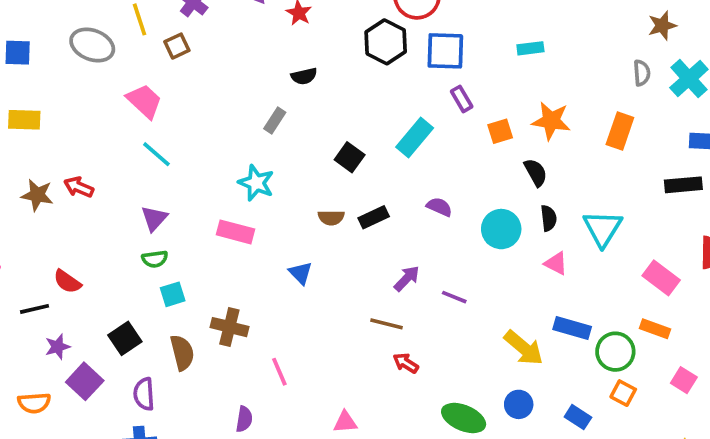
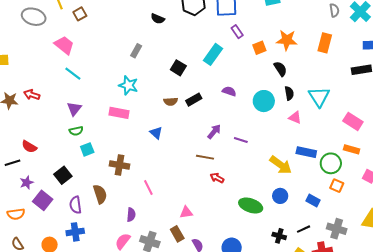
black semicircle: (304, 76) -> (158, 19), moved, turned 40
brown semicircle: (182, 353) -> (100, 194), moved

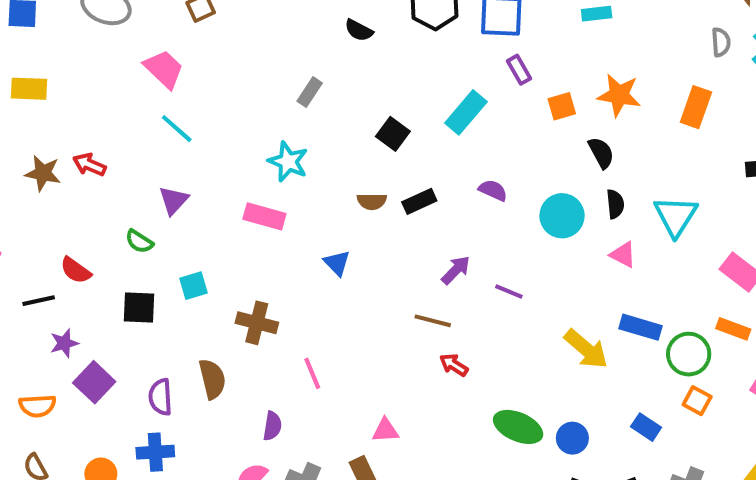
green semicircle: (76, 131) -> (139, 241), moved, turned 40
black square: (63, 175) -> (139, 307), moved, turned 36
blue circle: (280, 196) -> (572, 438), moved

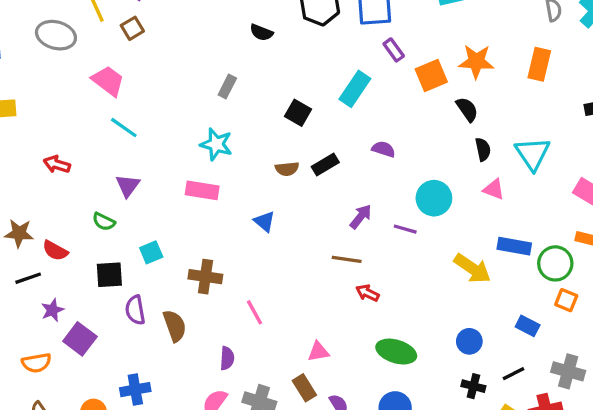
orange square: (562, 106) -> (431, 75), size x1.4
brown star: (43, 173) -> (19, 233), moved
cyan circle: (562, 216) -> (434, 198), moved
purple semicircle: (160, 397) -> (135, 310), moved
green ellipse: (518, 427) -> (396, 352), moved

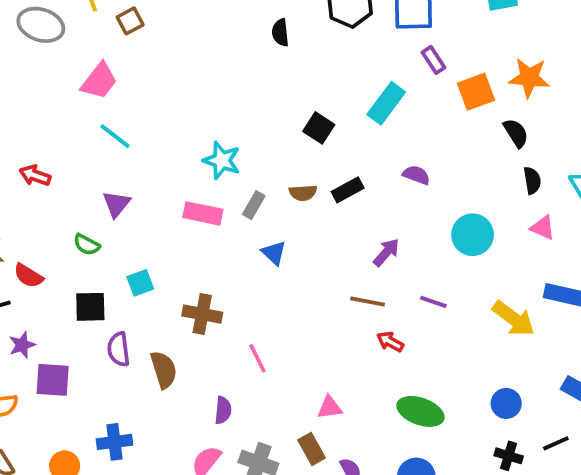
black semicircle: (261, 32) -> (280, 33), turned 60
pink trapezoid: (108, 81) -> (99, 81), turned 88
gray rectangle: (227, 86) -> (254, 205), moved
purple line: (405, 229) -> (433, 302), moved
purple square: (80, 339) -> (53, 380), turned -36

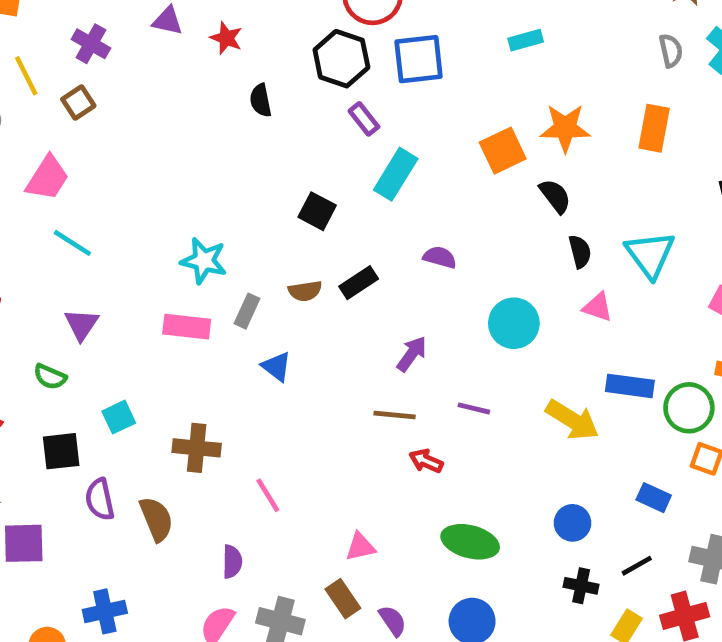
purple rectangle: (434, 60) -> (364, 119), moved

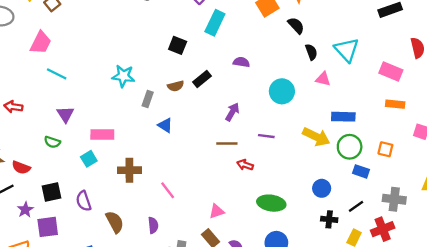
pink rectangle: (187, 327) -> (102, 135), moved
green circle: (689, 408) -> (350, 147), moved
black square: (61, 451) -> (52, 192), moved
brown semicircle: (156, 519) -> (115, 222), moved

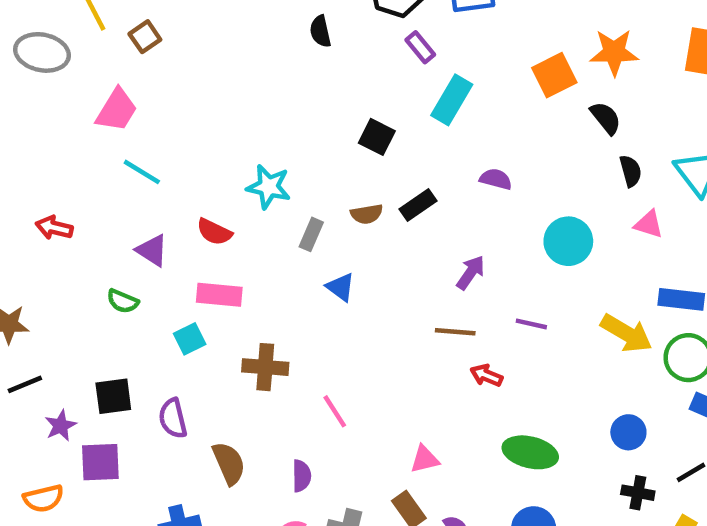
purple triangle: (65, 114) -> (152, 250), turned -30
red semicircle: (21, 167) -> (214, 232), moved

